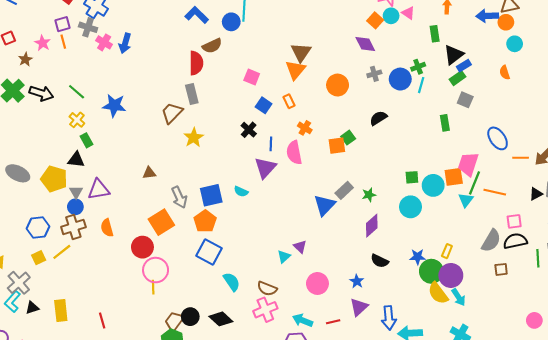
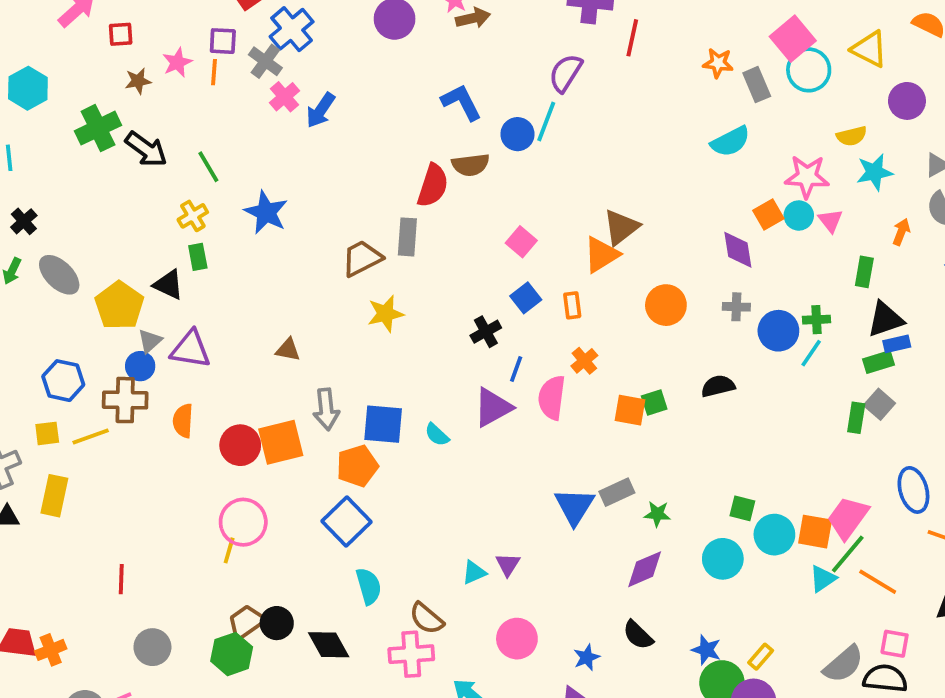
green rectangle: (445, 123) -> (856, 418), moved
blue triangle: (325, 205) -> (574, 506), turned -30
red circle: (142, 247) -> (240, 445), moved
yellow rectangle: (61, 310) -> (54, 496), moved

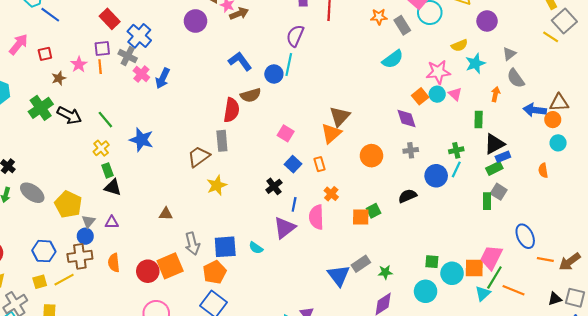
black triangle: (168, 285) -> (113, 187), moved
blue circle: (778, 331) -> (436, 176), moved
purple triangle: (191, 349) -> (112, 222), size x0.6

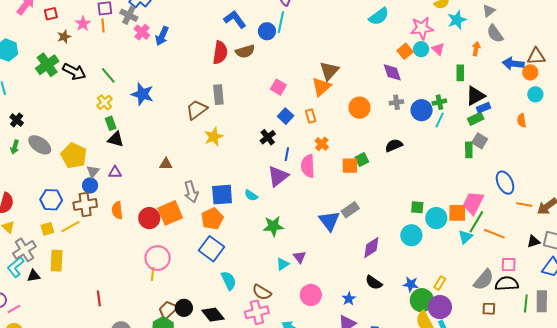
red semicircle: (232, 110) -> (220, 53), moved
blue circle: (436, 176) -> (422, 110), moved
green star: (385, 272) -> (273, 226), moved, size x1.5

